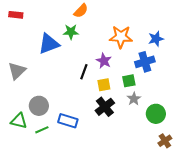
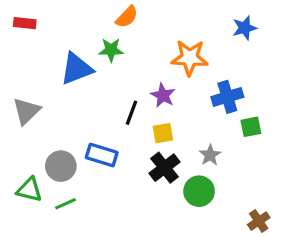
blue star: (156, 39) -> (245, 28), moved
green square: (129, 81) -> (251, 127), moved
green circle: (156, 114) -> (199, 191), moved
blue rectangle: (68, 121) -> (102, 155), moved

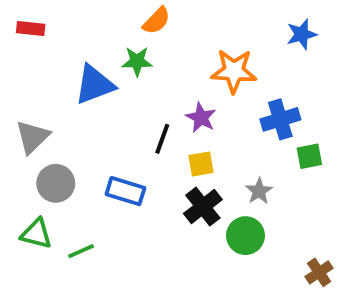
gray circle: (61, 166) -> (56, 183), moved

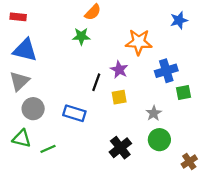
blue triangle: (94, 85) -> (25, 50), moved, turned 35
black cross: (203, 207) -> (120, 148), moved
green circle: (245, 236) -> (159, 140), moved

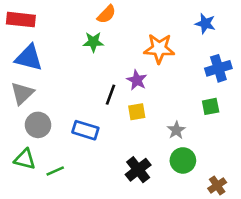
red rectangle: (18, 17) -> (21, 20), size x1.5
blue star: (179, 20) -> (205, 24), turned 30
blue cross: (166, 71) -> (218, 68), moved

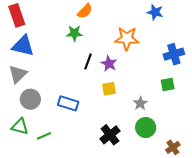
red rectangle: (21, 20) -> (17, 15), turned 65
blue star: (205, 24) -> (155, 12), moved
black line: (110, 95) -> (88, 61), moved

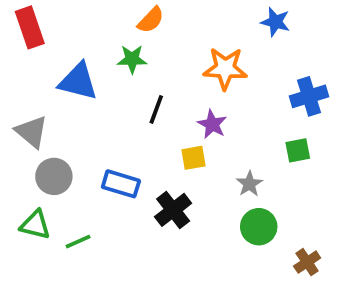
blue triangle: (23, 46) -> (78, 81), moved
purple star: (109, 64) -> (212, 124), moved
gray triangle: (18, 74) -> (32, 132), turned -36
black cross: (110, 135) -> (173, 210), moved

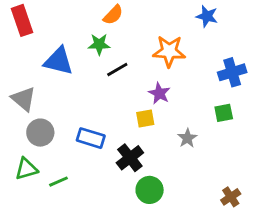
black line: (156, 109) -> (117, 70), moved, turned 40
green triangle: (35, 225) -> (26, 169), turned -30
green circle: (259, 227) -> (150, 190), moved

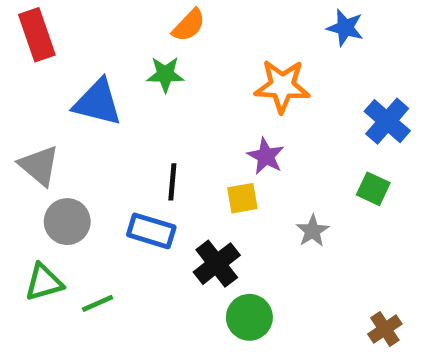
black line: (117, 70) -> (172, 182), moved, turned -55
blue cross: (232, 72) -> (387, 121), turned -32
green square: (224, 113) -> (373, 189), turned 36

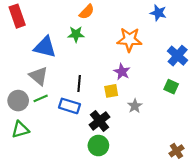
gray triangle: (39, 165) -> (38, 76), moved
gray circle: (67, 222) -> (18, 101), moved
gray star: (312, 231) -> (135, 106), moved
green line: (98, 303) -> (41, 98), moved
green circle: (249, 317) -> (98, 146), moved

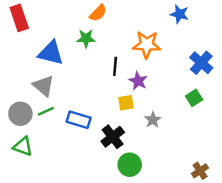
black line: (79, 83) -> (115, 66), moved
green square: (171, 87) -> (194, 98), turned 32
green triangle: (20, 129) -> (23, 146), turned 36
green circle: (98, 146) -> (130, 165), moved

